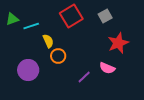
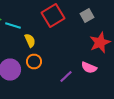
cyan line: (31, 26) -> (13, 26), turned 35
orange circle: (58, 56) -> (34, 62), moved

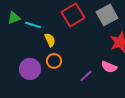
gray square: (87, 16) -> (107, 15), size x1.5

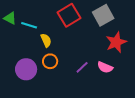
green triangle: (14, 18) -> (10, 18), turned 48
purple line: (86, 76) -> (82, 67), moved

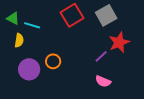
yellow semicircle: (46, 40) -> (19, 40), moved, turned 32
purple line: (82, 67) -> (101, 56), moved
pink semicircle: (105, 67) -> (103, 81), moved

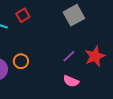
red square: (72, 15) -> (23, 15), moved, size x0.6
red star: (119, 42) -> (95, 56), moved

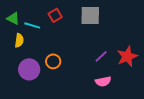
gray square: (74, 15) -> (90, 15), moved, turned 30
pink semicircle: (71, 81) -> (103, 81), turned -35

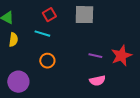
cyan line: (32, 25) -> (42, 34), moved
purple line: (101, 56) -> (95, 56), turned 56
purple circle: (29, 69) -> (18, 82), moved

